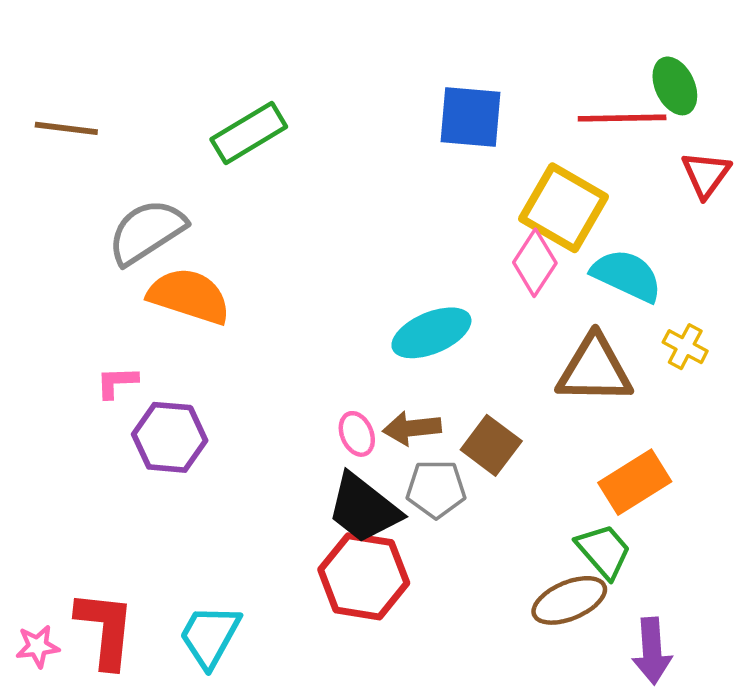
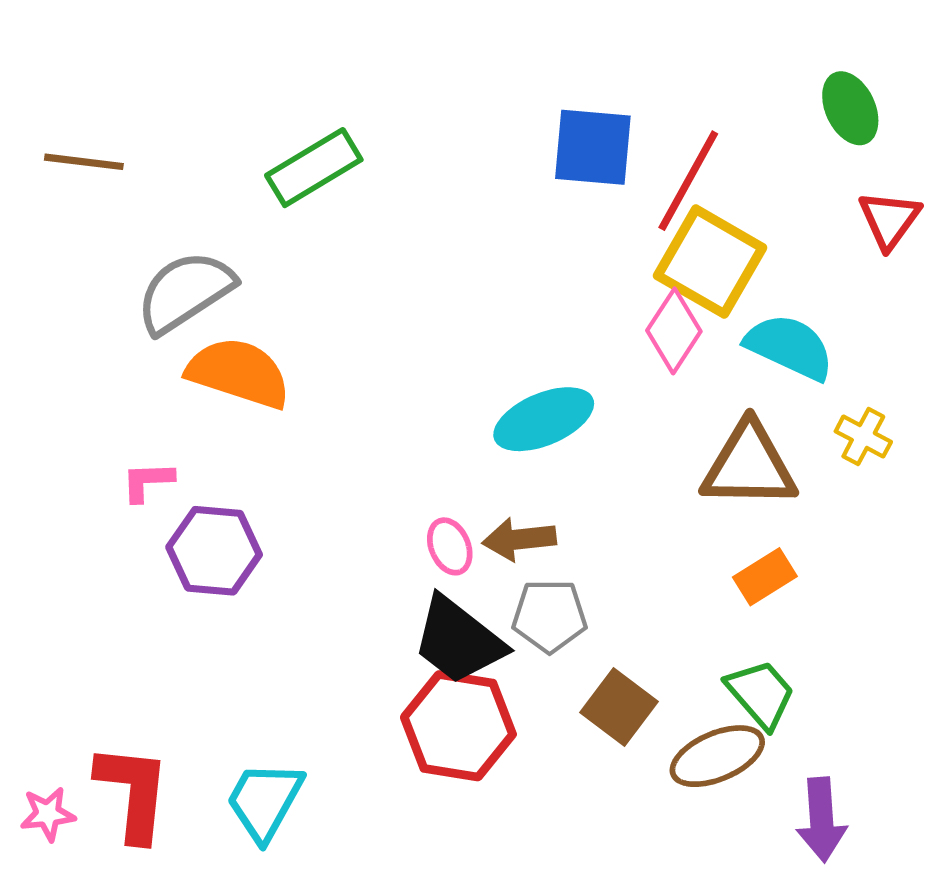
red line: (622, 118) -> (688, 181), moved, turned -60
brown square: (491, 445) -> (619, 707), moved
orange rectangle: (635, 482) -> (765, 577), moved, size x0.7

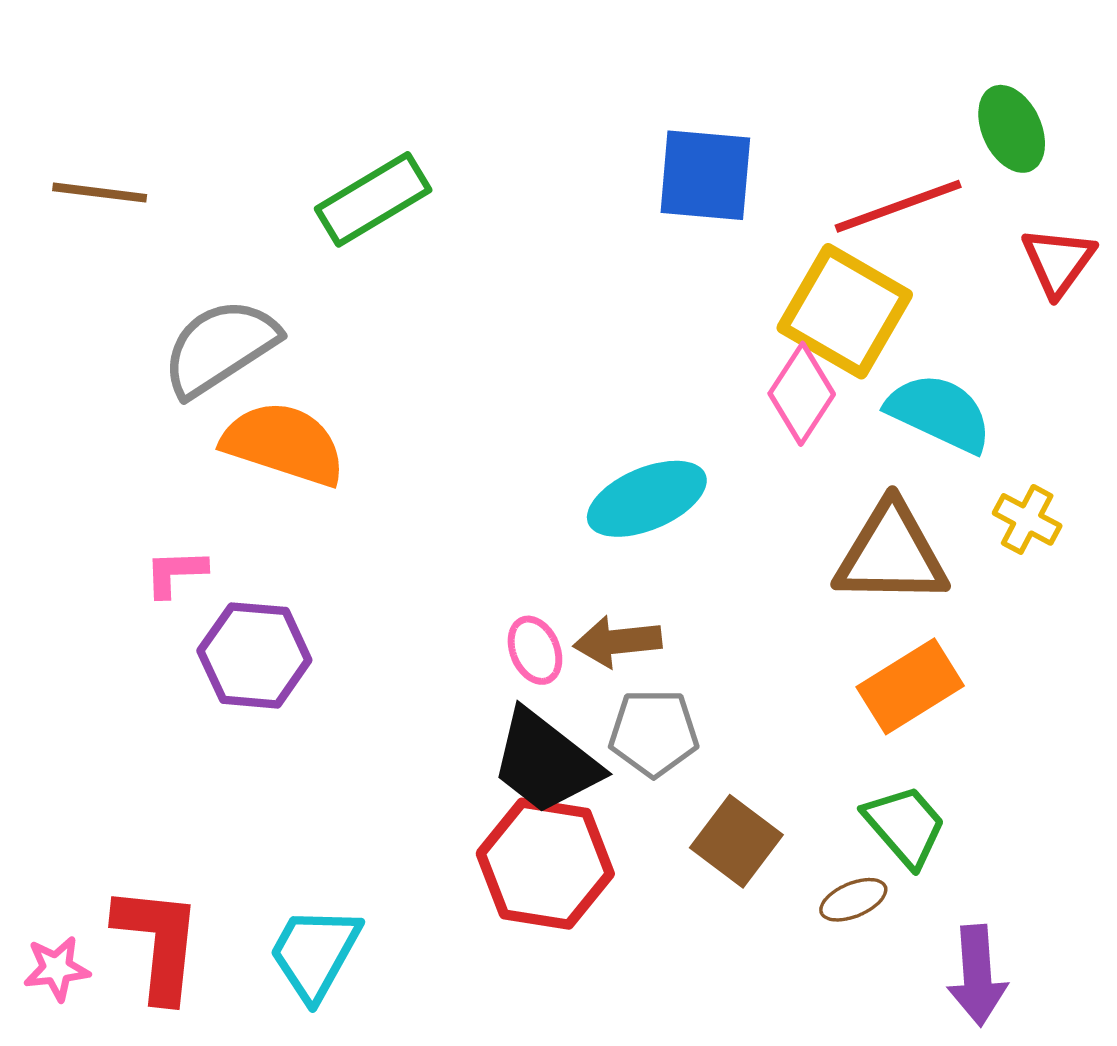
red line: (688, 181) -> (898, 206), moved, turned 41
orange rectangle: (765, 577) -> (910, 686), size x1.4
brown ellipse: (717, 756) -> (853, 900), size x0.6

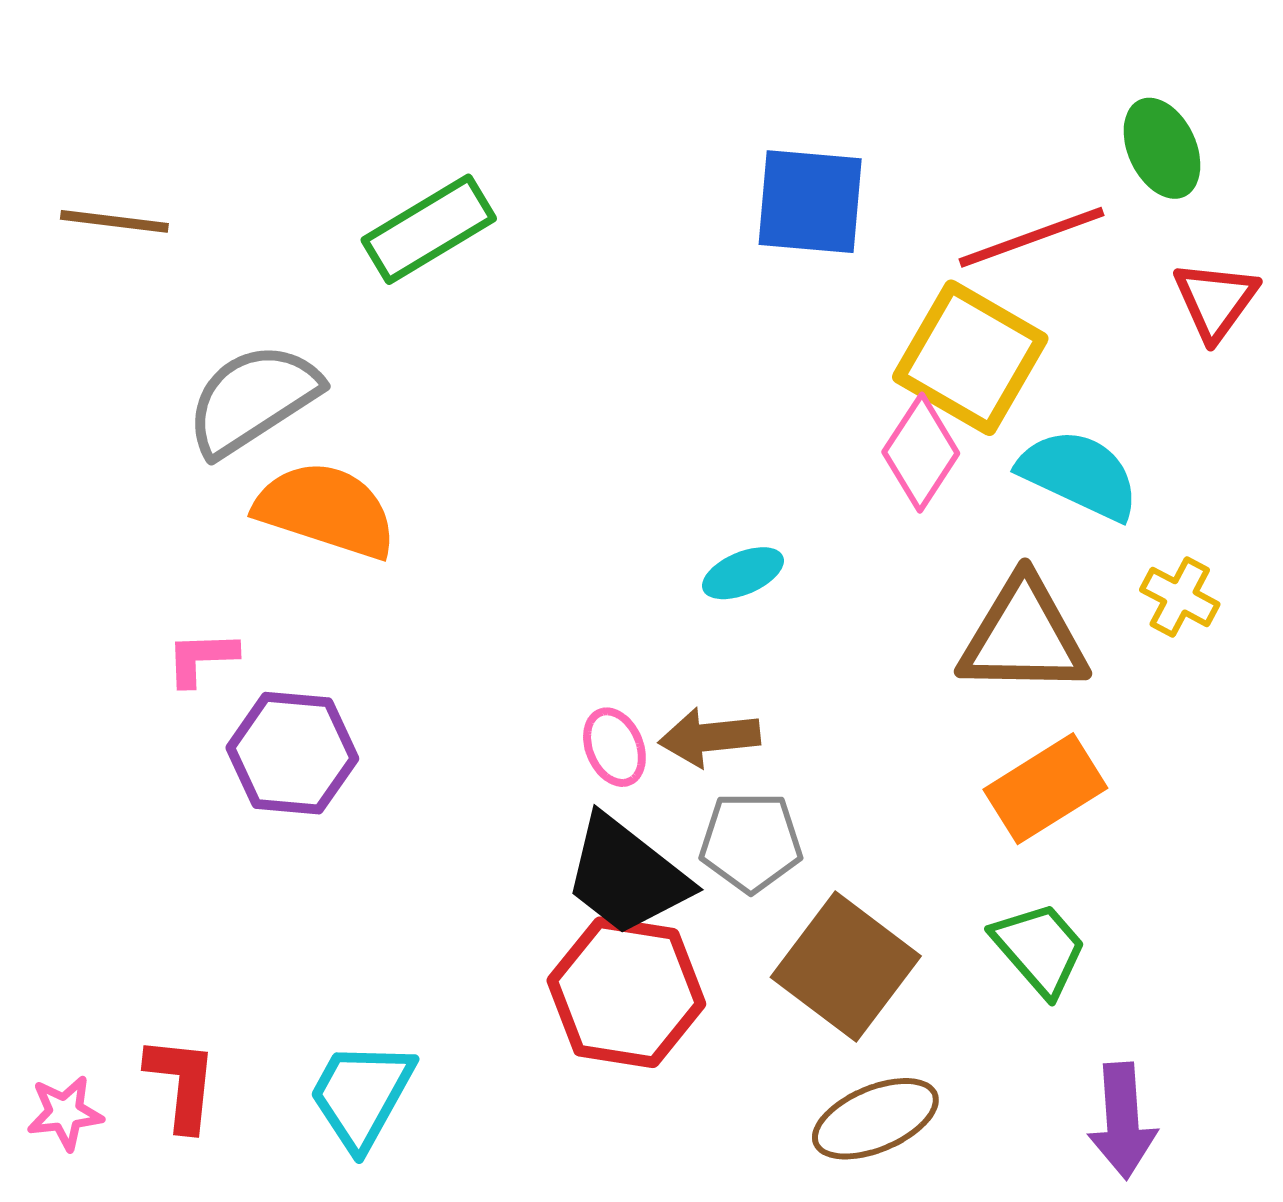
cyan ellipse: (647, 499) -> (743, 573), size x0.6
brown square: (736, 841) -> (846, 967), size x1.4
brown ellipse: (853, 900) -> (875, 1119), moved, size x1.6
red L-shape: (158, 943) -> (182, 1083), size x0.7

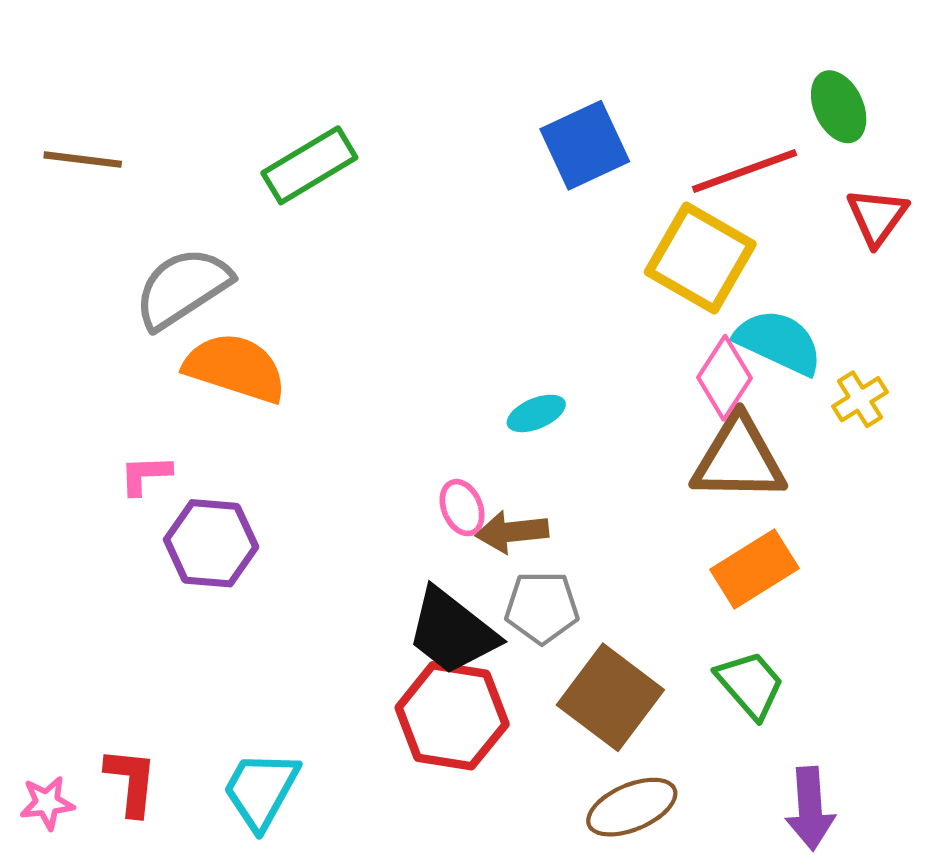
blue square: (810, 202) -> (585, 145), turned -30
pink diamond: (921, 453) -> (724, 378), moved
yellow cross: (1180, 597) -> (860, 399), moved, turned 30
pink ellipse: (614, 747) -> (462, 508), moved

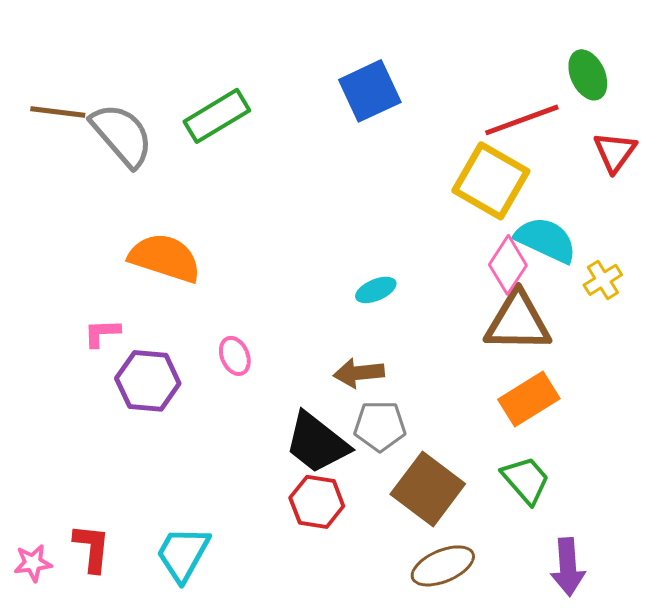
blue square: (585, 145) -> (370, 91), moved
gray semicircle: (182, 288) -> (122, 135), moved, turned 82
pink ellipse: (462, 508) -> (235, 356), moved
red hexagon: (452, 716) -> (317, 502), size x0.7

